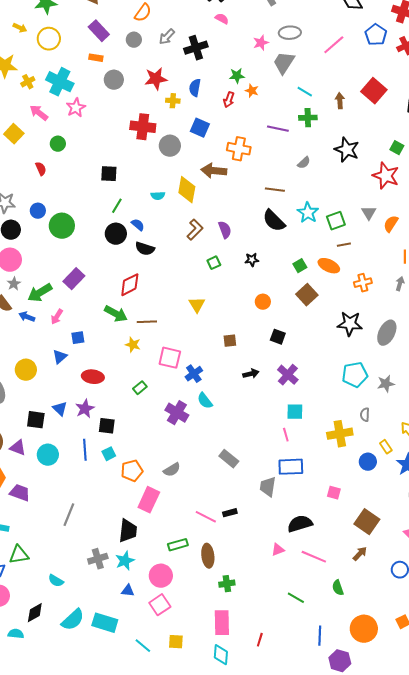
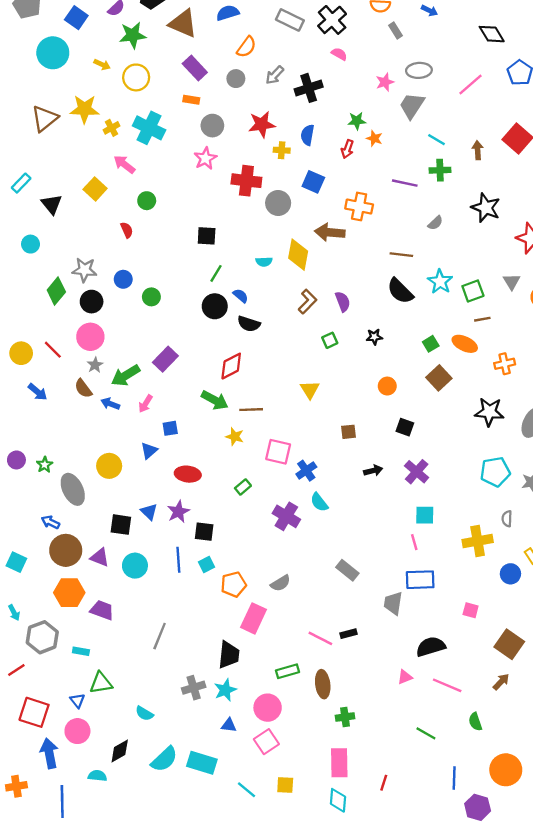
pink star: (76, 108) -> (205, 158), moved
green circle: (62, 226) -> (151, 297), size x0.6

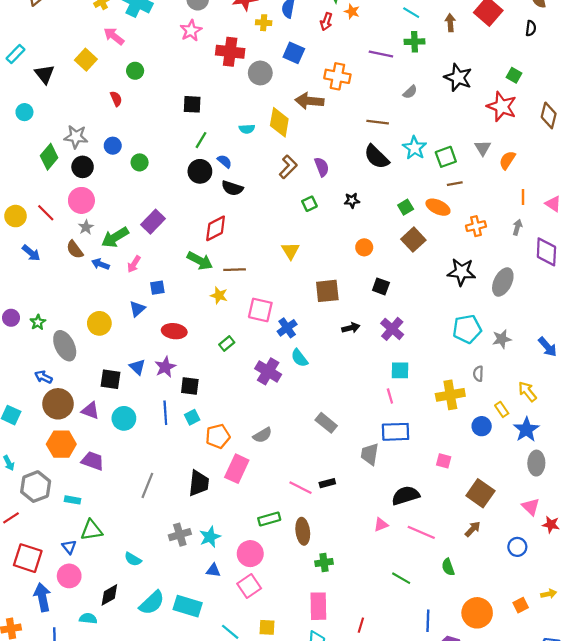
brown square: (349, 432) -> (327, 291), size x1.6
black trapezoid: (229, 655) -> (199, 483), moved

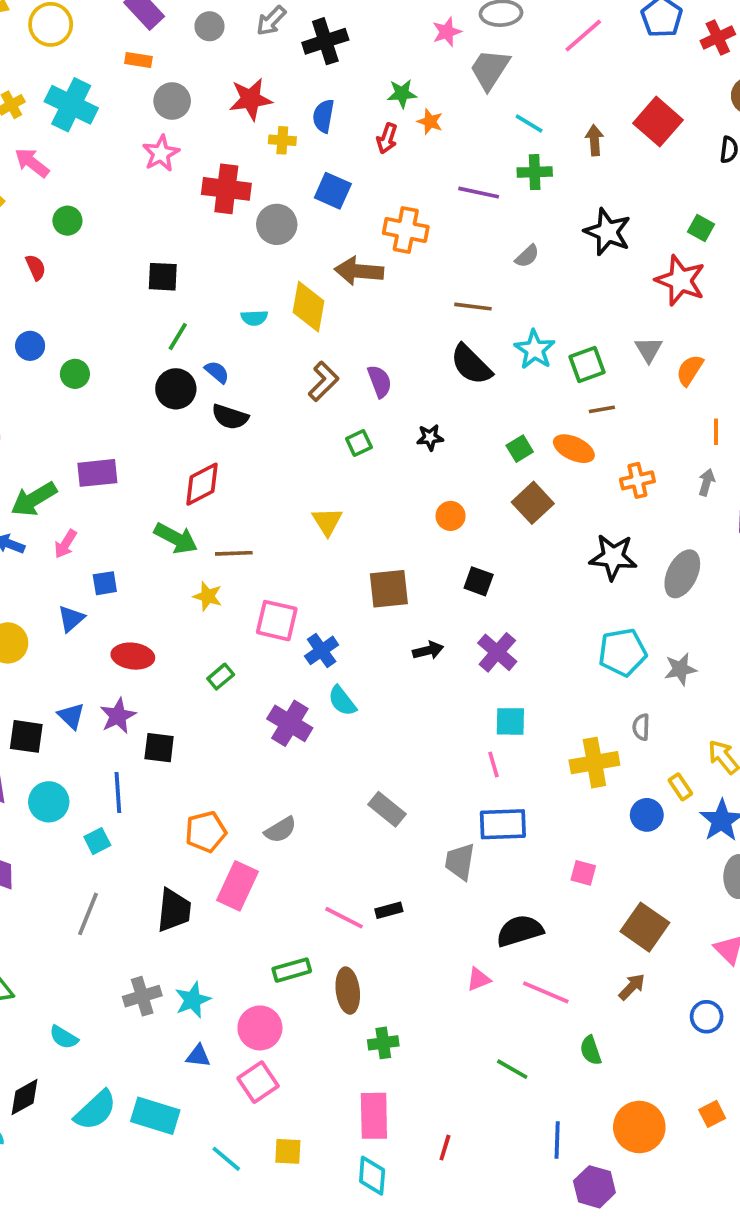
purple rectangle: (153, 222) -> (97, 473), turned 40
cyan square: (192, 417) -> (97, 841), moved

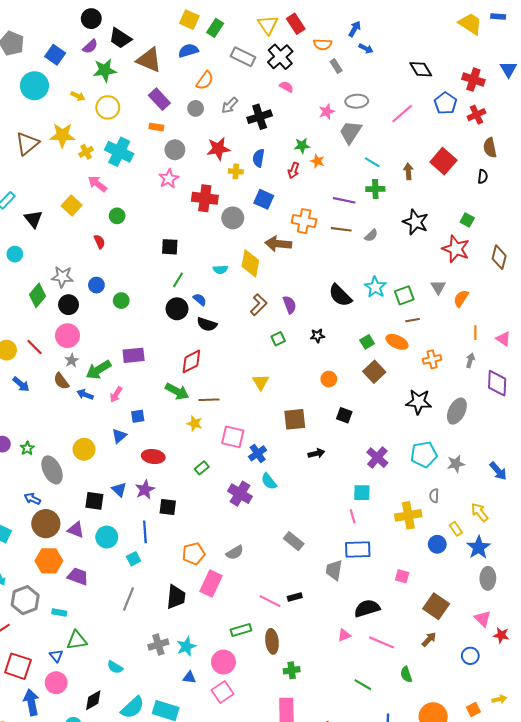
brown line: (473, 307) -> (341, 229), moved
purple cross: (497, 652) -> (377, 458), moved

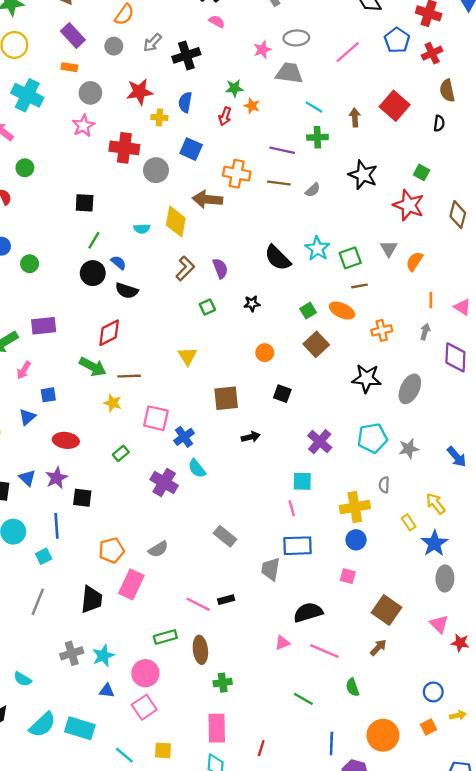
gray trapezoid: (350, 132) -> (289, 73), turned 65
blue circle: (437, 544) -> (356, 540), moved
blue circle: (470, 656) -> (433, 692), moved

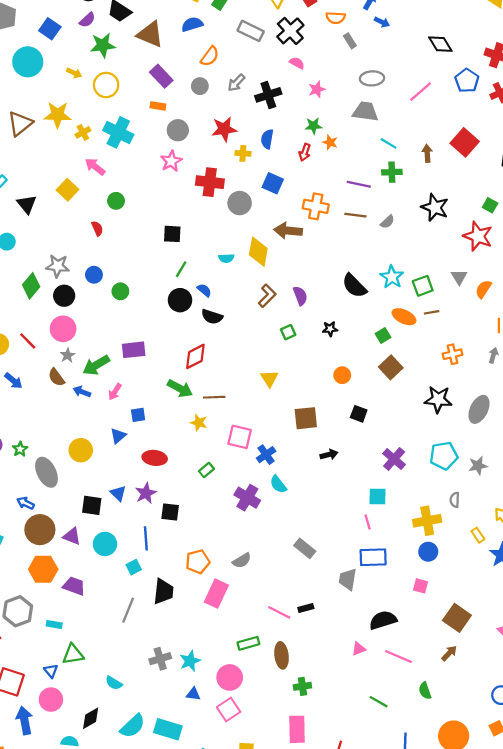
pink star: (262, 50) -> (317, 89), moved
orange ellipse: (342, 311) -> (404, 317), moved
black trapezoid: (92, 600) -> (163, 591), moved

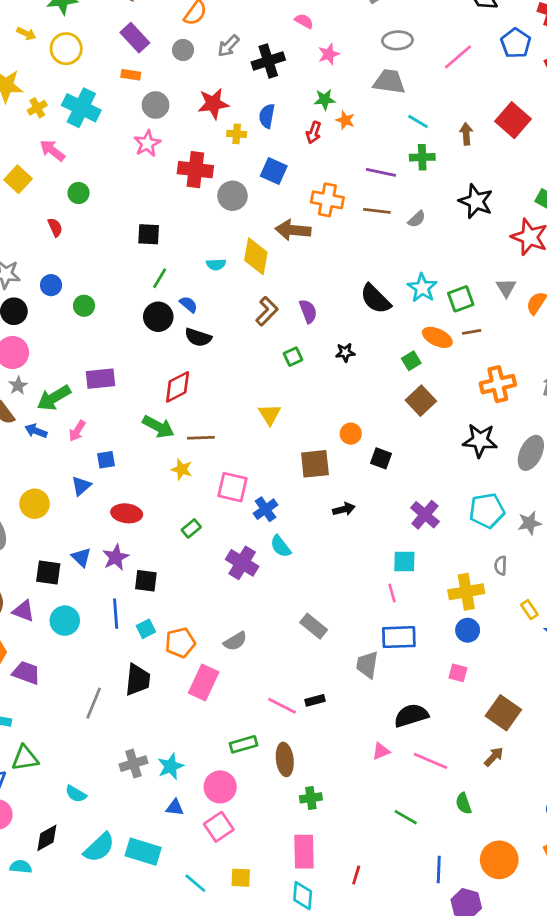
orange cross: (453, 354) -> (498, 384), size x1.4
orange circle: (342, 375) -> (351, 434), moved
cyan square: (134, 567) -> (146, 629), moved

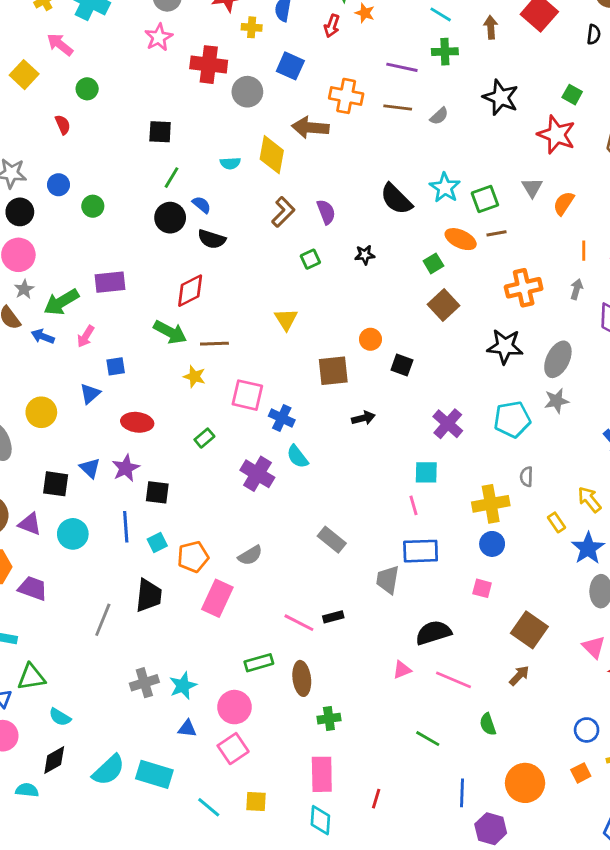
blue cross: (265, 509) -> (282, 418), turned -30
gray star: (529, 523) -> (557, 401), moved
cyan semicircle: (76, 794) -> (60, 717), moved

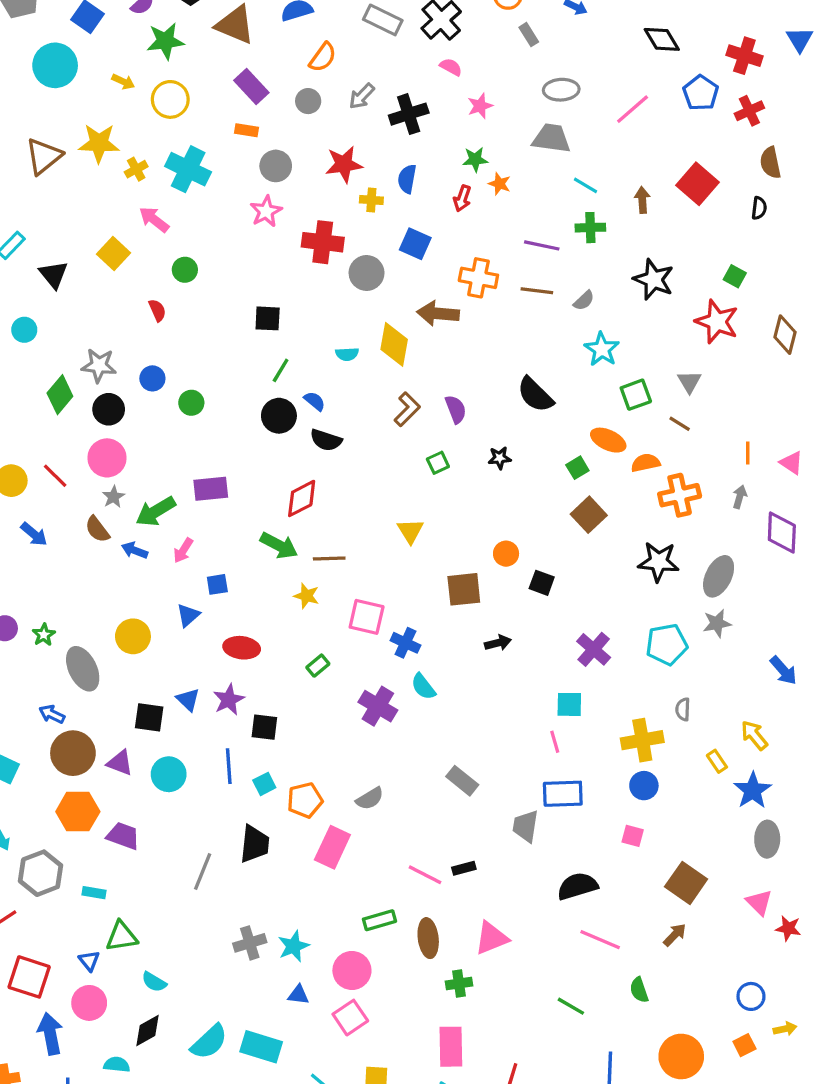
cyan star: (445, 188) -> (602, 349), moved
orange semicircle: (564, 203) -> (646, 463), moved, turned 45
brown line: (496, 233) -> (680, 424), moved, turned 42
pink triangle: (402, 670) -> (491, 938), moved, size x1.6

